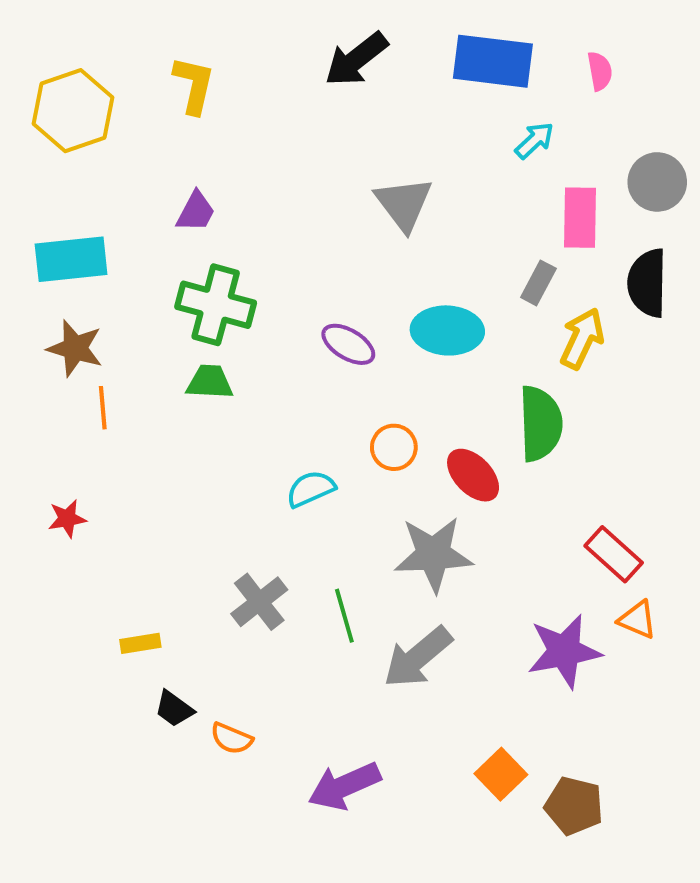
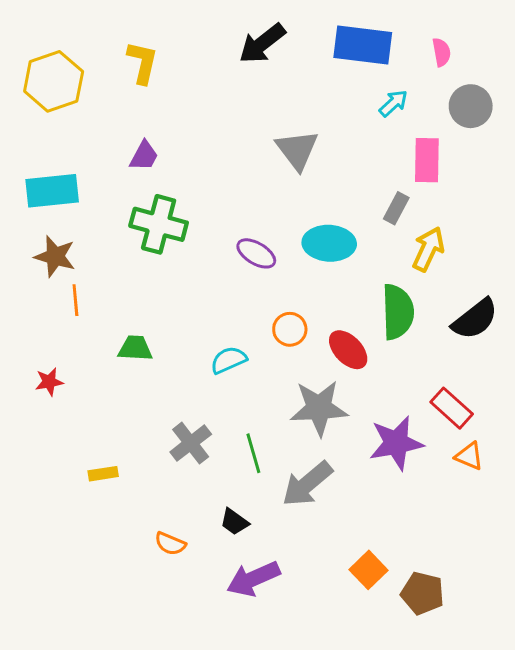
gray circle: (657, 182) -> (471, 106), moved
black semicircle: (647, 283) -> (475, 319), moved, turned -129
green trapezoid: (210, 382) -> (135, 348), moved
purple star: (564, 651) -> (396, 443), moved
black trapezoid: (174, 709) -> (234, 522), moved

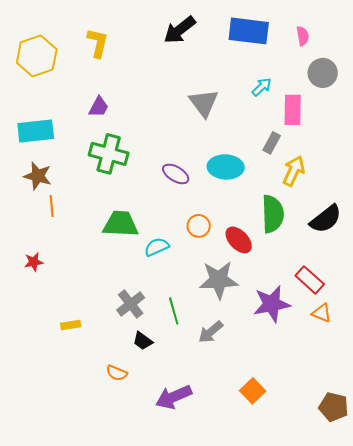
cyan arrow: (393, 103) -> (262, 87), moved
green trapezoid: (135, 348) -> (121, 224), moved, size x1.5
gray arrow: (307, 484) -> (211, 332), size x0.7
black trapezoid: (234, 522) -> (143, 341), moved
brown pentagon: (423, 593) -> (334, 407), moved

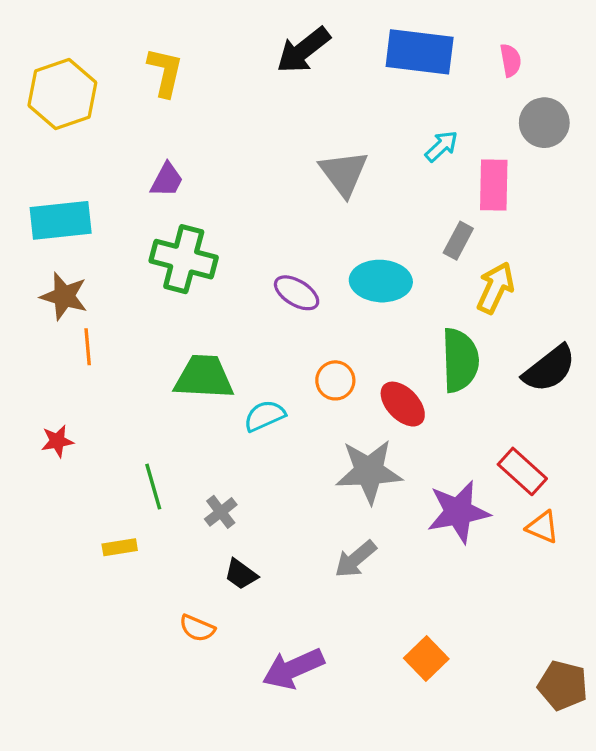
gray cross: (131, 304) -> (221, 512), size x0.7
green line: (174, 311) -> (153, 487), moved

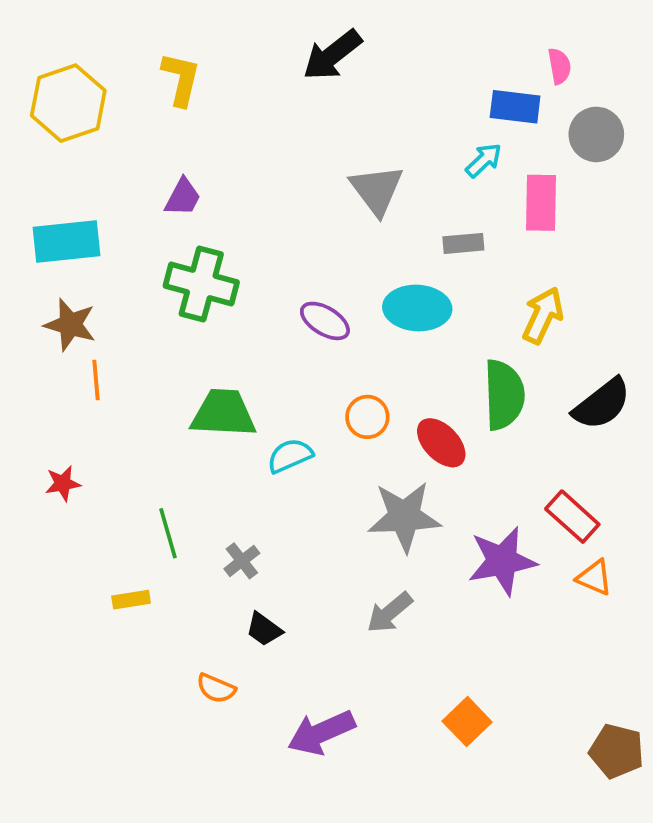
blue rectangle: (420, 52) -> (515, 107), moved, size x0.7
gray rectangle: (458, 241) -> (463, 243), moved, turned 57

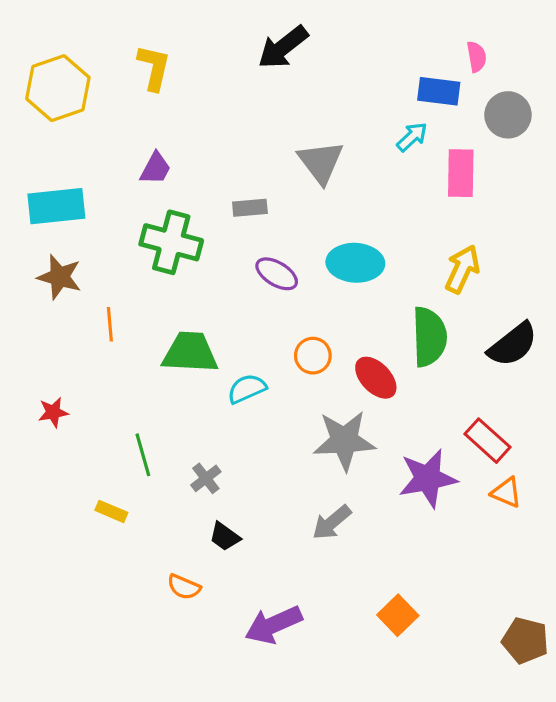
gray rectangle: (463, 243) -> (250, 208), moved
orange line: (96, 380) -> (110, 324), moved
yellow rectangle: (131, 600) -> (111, 511), turned 32

